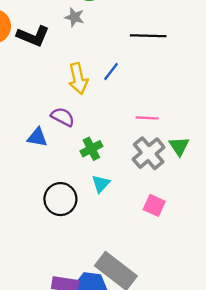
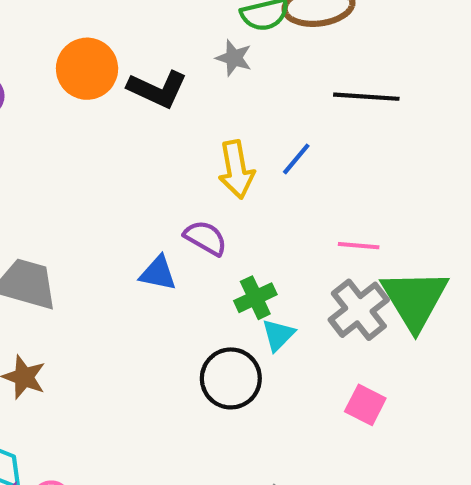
green triangle: (179, 146) -> (415, 299), size x1.8
cyan triangle: (101, 184) -> (278, 335), moved
black circle: (60, 199) -> (231, 378), moved

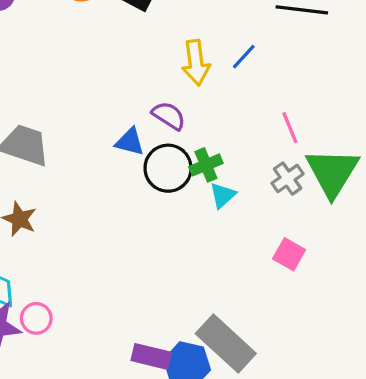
pink line: (359, 246) -> (290, 128), turned 60
gray cross: (359, 310) -> (288, 179), size x0.7
black circle: (231, 378) -> (168, 168), moved

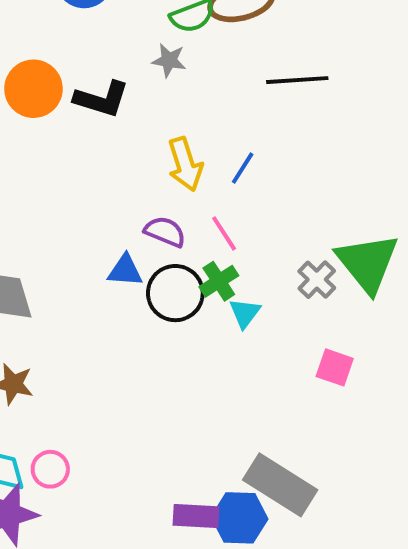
blue line: (244, 57) -> (243, 168), moved
pink line: (290, 128) -> (224, 233), moved
pink circle: (36, 318) -> (50, 469), moved

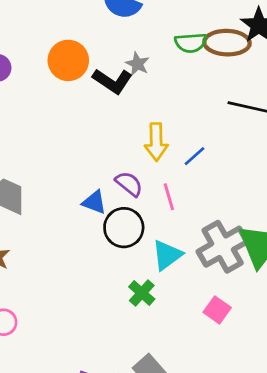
gray star: (169, 60) -> (137, 64), moved
gray cross: (317, 280) -> (223, 247), size x1.8
green cross: (219, 281) -> (142, 293), moved, turned -32
cyan triangle: (245, 313) -> (167, 255), size x1.4

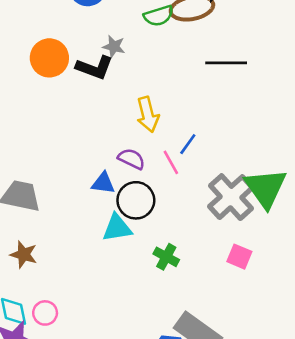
blue line: (194, 156) -> (188, 144), moved
cyan triangle: (167, 255) -> (117, 228), moved, turned 40

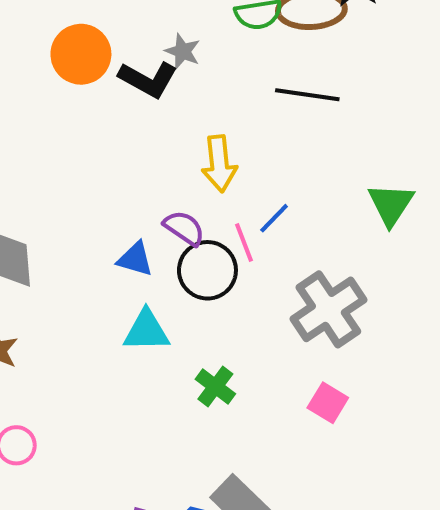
black line: (226, 63) -> (307, 95), moved
green triangle: (266, 188) -> (391, 204), moved, size x0.7
black circle: (136, 200) -> (207, 270), moved

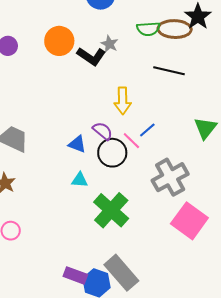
pink line: (244, 242) -> (131, 141), turned -30
cyan triangle: (146, 331) -> (80, 180), size x0.7
green cross: (215, 387) -> (111, 210), size x1.8
pink square: (328, 403) -> (189, 221), moved, size x1.8

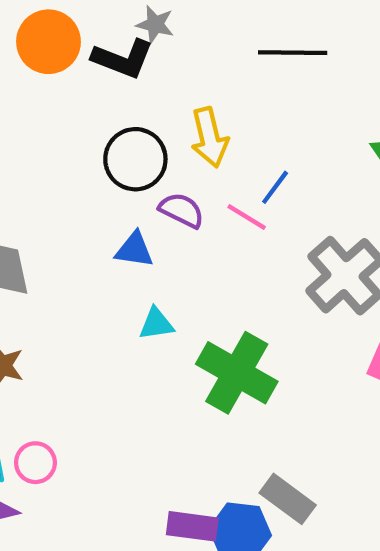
black circle: (112, 153) -> (135, 159), moved
gray rectangle: (121, 273) -> (288, 499), size x0.7

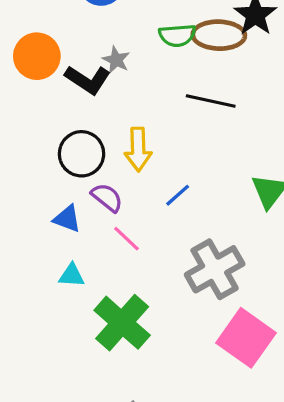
pink line: (247, 217) -> (126, 239), moved

